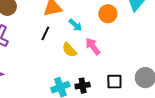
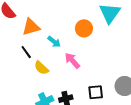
black line: (45, 33) -> (26, 52), turned -56
yellow semicircle: (69, 50) -> (41, 68), moved

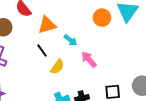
orange circle: (84, 28) -> (102, 18), moved
yellow semicircle: (41, 68) -> (57, 67), turned -98

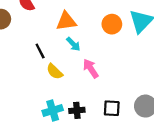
orange triangle: (47, 25) -> (66, 21), moved
yellow semicircle: (57, 67) -> (55, 72), turned 91

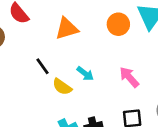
cyan arrow: (73, 44) -> (85, 74), moved
pink arrow: (91, 68) -> (129, 77), moved

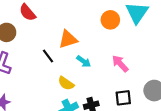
orange triangle: (67, 29) -> (68, 39), moved
yellow semicircle: (62, 87) -> (66, 83), moved

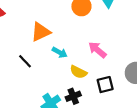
black line: (48, 56) -> (25, 61), moved
yellow semicircle: (66, 83) -> (78, 72), moved

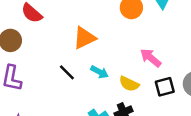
cyan arrow: (60, 52) -> (100, 72), moved
black square: (105, 85) -> (165, 87), moved

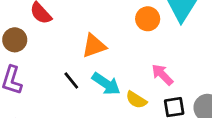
cyan arrow: (100, 72) -> (106, 84), size x1.5

